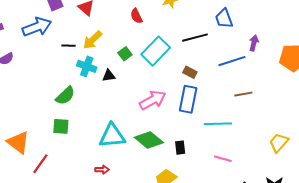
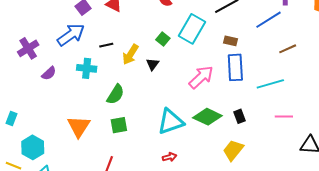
yellow arrow: (93, 40) -> (130, 55), moved
cyan cross: (87, 66) -> (87, 68), moved
black triangle: (109, 76) -> (153, 64), turned -32
orange triangle: (18, 142) -> (79, 126), moved, turned 40

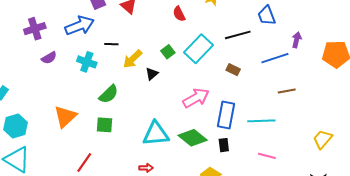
blue rectangle: (235, 67) -> (226, 115), moved

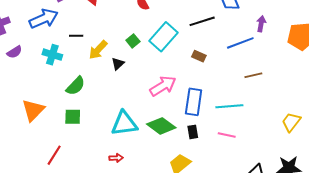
pink line: (267, 156) -> (227, 135), moved

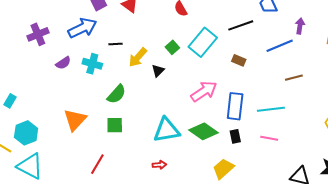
purple semicircle: (14, 52) -> (63, 63), moved

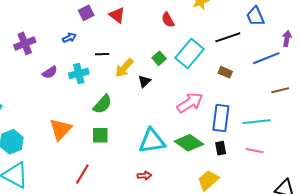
blue arrow: (82, 28) -> (69, 38), size x0.5
cyan cross: (92, 64) -> (79, 73), turned -30

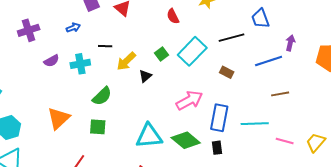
pink line: (255, 151) -> (285, 141), moved

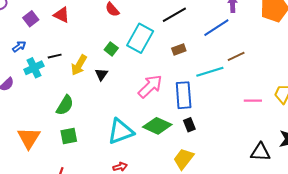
cyan cross: (80, 64) -> (34, 68), moved
brown rectangle: (227, 72) -> (179, 49), turned -32
cyan line: (255, 124) -> (210, 72), moved

